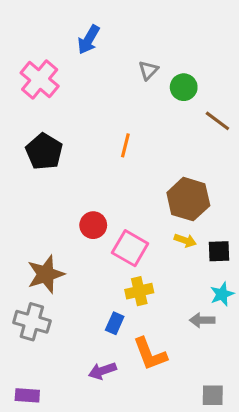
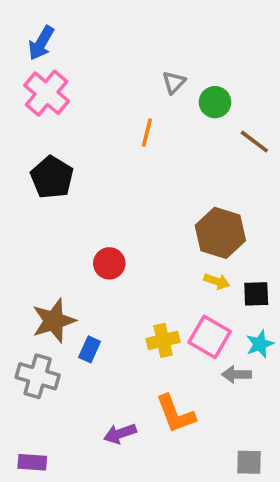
blue arrow: (89, 40) -> (41, 43), moved
orange line: (125, 145) -> (147, 133), moved
pink square: (130, 248) -> (210, 337), moved
blue rectangle: (115, 323) -> (90, 349), moved

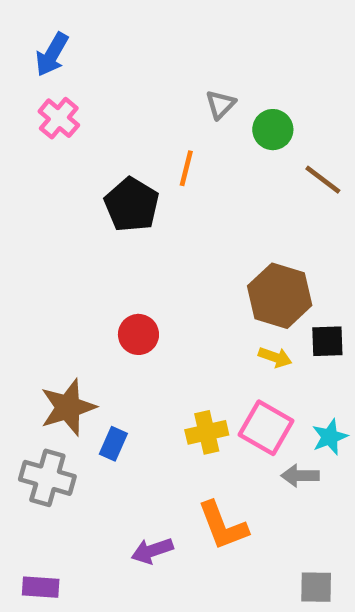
pink cross: (47, 93) -> (59, 118), size x0.7
black pentagon: (52, 177) -> (132, 205), moved
black square: (256, 294) -> (327, 341), moved

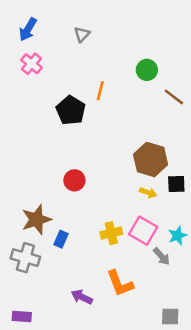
gray triangle: (220, 104) -> (82, 34), moved
gray arrow: (300, 476) -> (162, 256), turned -132
purple arrow: (152, 551) -> (82, 297), turned 45

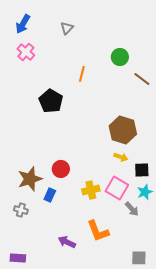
black pentagon: (71, 110) -> (51, 101), moved
red circle: (74, 180) -> (61, 169), moved
black square: (176, 184) -> (142, 170), moved
gray cross: (25, 258) -> (21, 210), size x0.6

